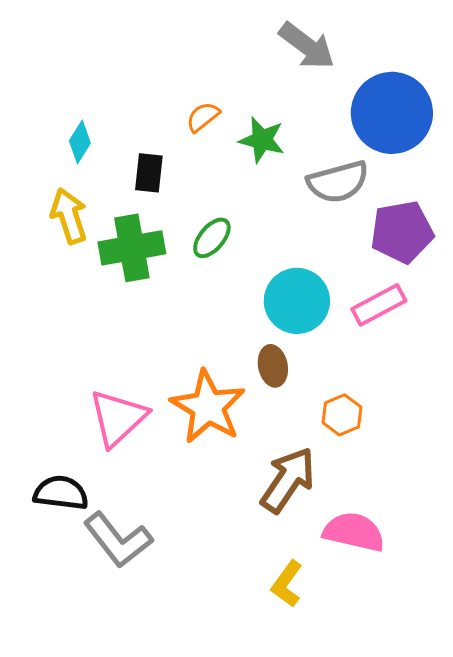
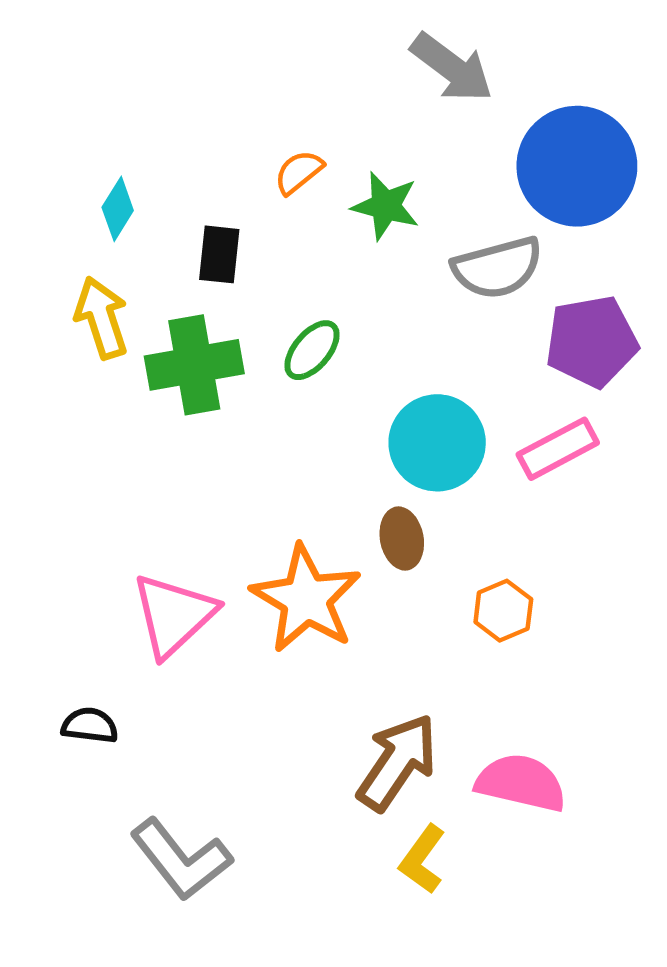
brown arrow: (288, 480) -> (397, 762), moved
black semicircle: (61, 493) -> (90, 725), size x0.7
gray L-shape: (118, 540) -> (181, 859), moved

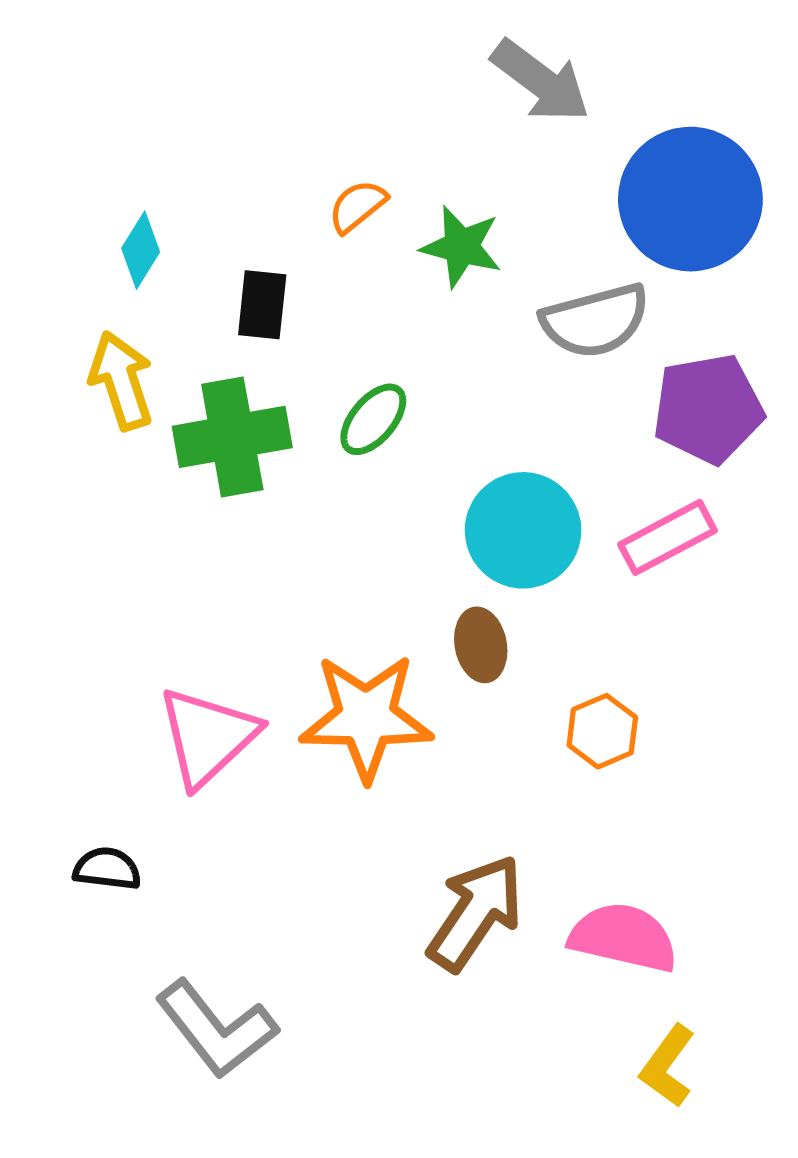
orange star: (306, 599) -> (366, 717), turned -30
yellow L-shape: (422, 859) -> (668, 1066), moved

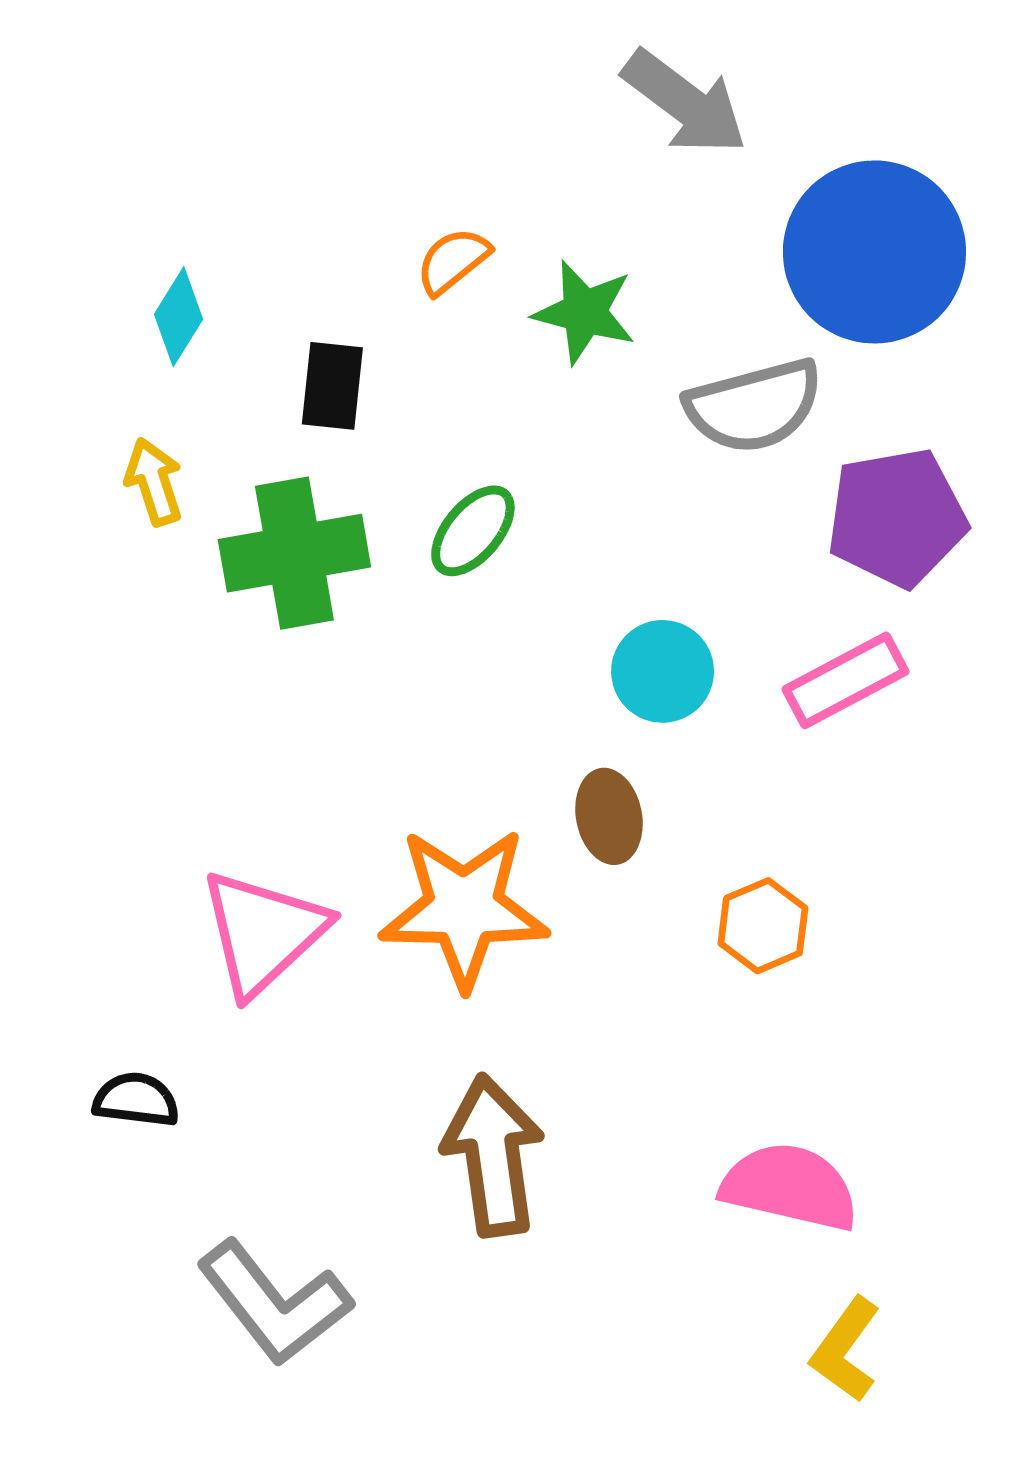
yellow arrow: (121, 381) -> (154, 482), size x0.7
cyan circle: (523, 530) -> (663, 671), size x0.7
brown arrow: (475, 913) -> (493, 1155), moved, turned -42

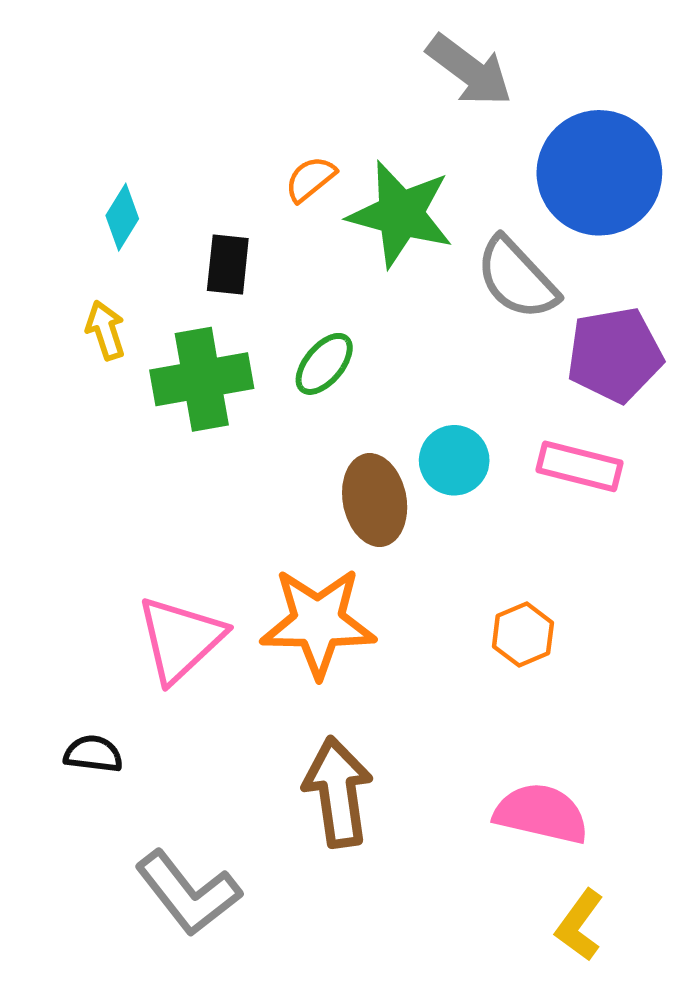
green star: (584, 312) -> (401, 214), size x1.5
gray semicircle: (754, 406) -> (517, 278), turned 62
pink rectangle: (845, 680) -> (580, 466), turned 42
brown ellipse: (609, 816) -> (375, 500), moved, size x1.4

